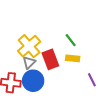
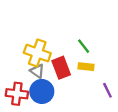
yellow cross: (29, 46) -> (37, 53), turned -30
gray triangle: (29, 62) -> (37, 71), turned -40

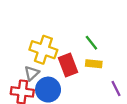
gray triangle: (37, 71) -> (32, 73), moved, turned 42

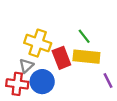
yellow rectangle: (94, 64) -> (86, 57), size x1.6

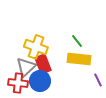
red rectangle: (61, 58) -> (43, 64), moved
gray triangle: (26, 66) -> (26, 67), size x1.5

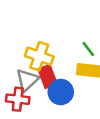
blue circle: (40, 81) -> (61, 92), moved

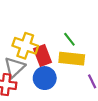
red rectangle: (48, 77) -> (43, 55), moved

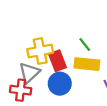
yellow cross: (25, 46) -> (40, 51), turned -30

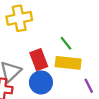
yellow cross: (40, 51) -> (19, 18), moved

